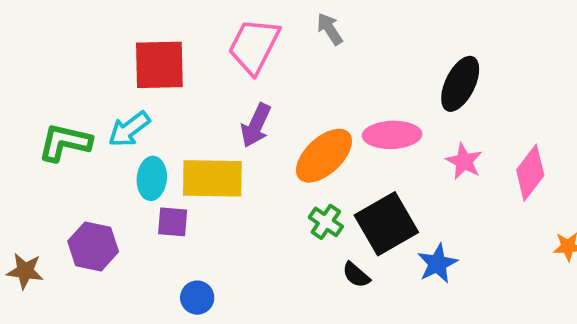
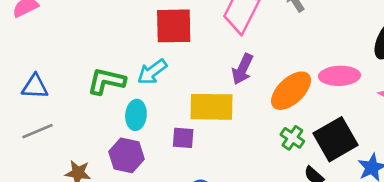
cyan ellipse: (152, 178) -> (136, 115), moved

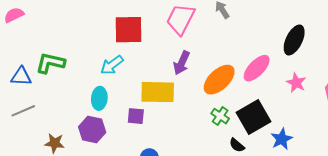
pink ellipse: (340, 76) -> (257, 68), turned -44
green L-shape: (106, 81) -> (50, 63), moved

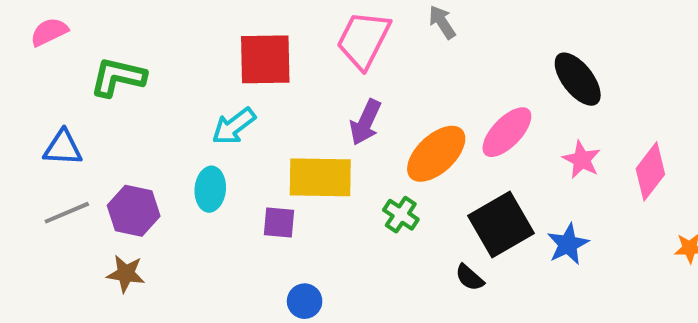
black ellipse: (294, 40) -> (578, 79), turned -64
green L-shape: (50, 63) -> (118, 77), moved
green cross: (220, 116) -> (401, 215), moved
purple hexagon: (92, 130) -> (134, 211), moved
blue star: (282, 139) -> (568, 244), moved

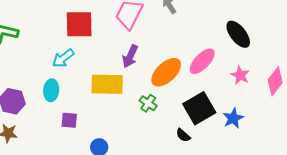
purple square: (279, 223) -> (69, 120), moved

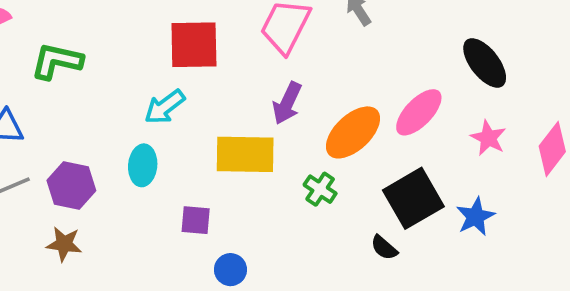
purple square: (69, 120) -> (196, 220), moved

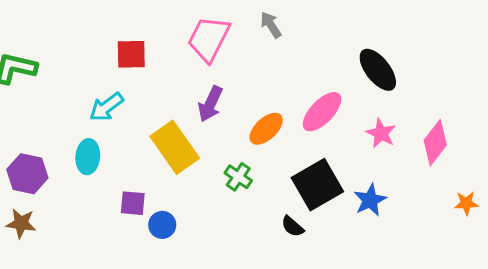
red square: (194, 45) -> (131, 54), size x0.7
orange ellipse: (353, 132) -> (266, 129), size x0.7
yellow rectangle: (245, 154) -> (175, 147), turned 54
blue circle: (230, 270) -> (162, 225), moved

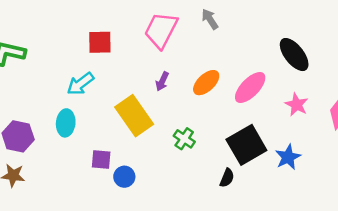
purple arrow: (210, 104) -> (162, 81), size x0.7
orange ellipse: (266, 129) -> (206, 83), moved
black semicircle: (293, 226) -> (227, 178), turned -108

